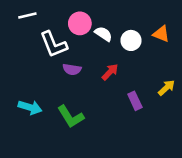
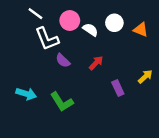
white line: (27, 16) -> (35, 14), moved, turned 49
white circle: (131, 40) -> (114, 23), moved
purple semicircle: (72, 69) -> (63, 61), turned 35

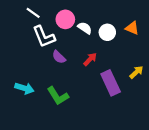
white circle: (114, 23) -> (107, 32), moved
purple rectangle: (118, 88) -> (111, 83), size x1.6

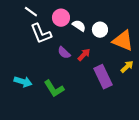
orange triangle: (132, 28) -> (123, 41), moved, size x1.6
purple semicircle: (59, 57) -> (64, 53), moved

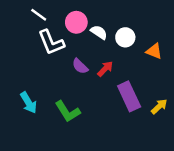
orange triangle: (123, 41) -> (154, 51), size x0.6
yellow arrow: (127, 67) -> (159, 106), moved
cyan arrow: (23, 82) -> (29, 103), turned 42

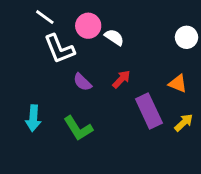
white circle: (125, 37) -> (187, 37), moved
orange triangle: (154, 51) -> (178, 84), moved
purple semicircle: (80, 66) -> (82, 82), moved
cyan arrow: (29, 103) -> (33, 118), turned 35

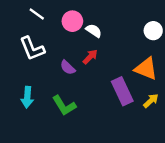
white L-shape: (59, 49) -> (32, 48), moved
red arrow: (121, 79) -> (90, 57), moved
orange triangle: (178, 84) -> (146, 69), size x1.5

